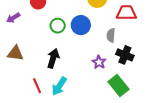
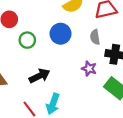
green circle: (58, 26) -> (27, 40), moved
black arrow: (53, 58) -> (39, 76), turned 60

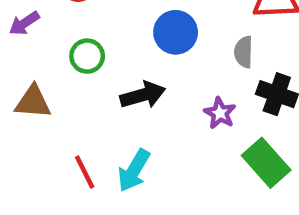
green circle: (27, 40) -> (87, 56), moved
black arrow: (39, 76) -> (143, 95), moved

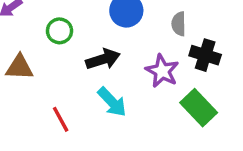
purple star: (220, 113) -> (162, 71), size x1.4
cyan arrow: (134, 170) -> (112, 102), moved, turned -72

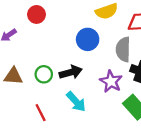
gray semicircle: (179, 24) -> (123, 49), size x1.5
green circle: (59, 31) -> (44, 74), moved

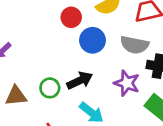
red circle: (36, 14) -> (71, 17), moved
gray semicircle: (123, 49) -> (134, 45), turned -70

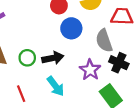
gray semicircle: (134, 45) -> (104, 41), turned 45

